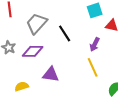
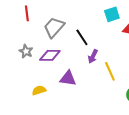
purple arrow: (95, 44) -> (93, 56), moved

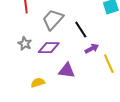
purple arrow: (93, 56) -> (92, 49), turned -144

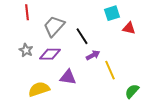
yellow semicircle: (38, 83) -> (39, 89), size x1.5

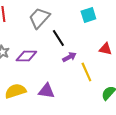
gray trapezoid: (54, 26) -> (39, 18), moved
red triangle: (129, 28) -> (105, 49), moved
purple triangle: (68, 77) -> (46, 91), moved

